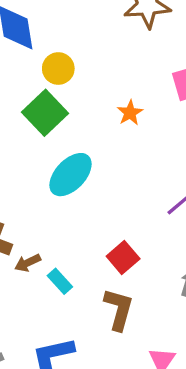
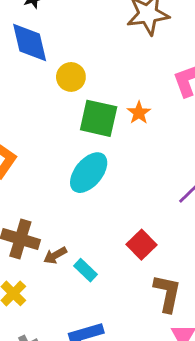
green square: (45, 113) -> (99, 118), moved, turned -30
brown L-shape: (119, 309) -> (167, 293), moved

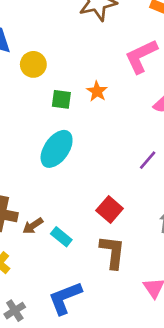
green square: (99, 118) -> (61, 99), size x0.6
brown L-shape: (167, 293) -> (113, 252), moved

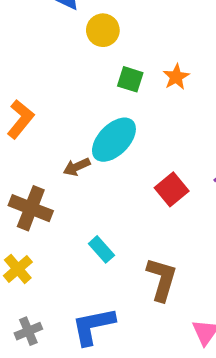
red square: (110, 210) -> (172, 189), moved
brown arrow: (33, 226) -> (77, 167), moved

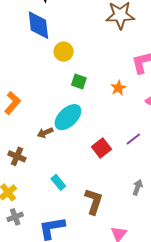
orange star: (176, 77) -> (118, 88), moved
brown cross: (31, 208) -> (17, 156), size x0.7
gray cross: (28, 331) -> (15, 217), moved

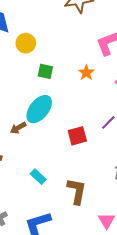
red square: (101, 148) -> (77, 136), turned 30

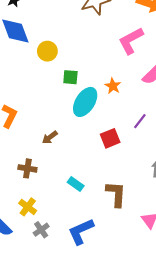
orange star: (86, 73) -> (113, 86), moved
cyan ellipse: (39, 109) -> (85, 102), moved

